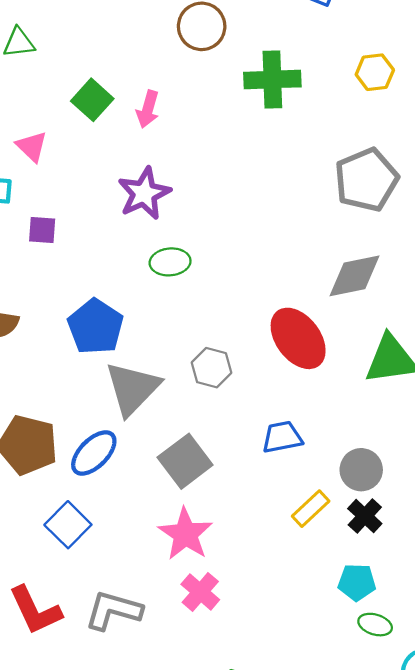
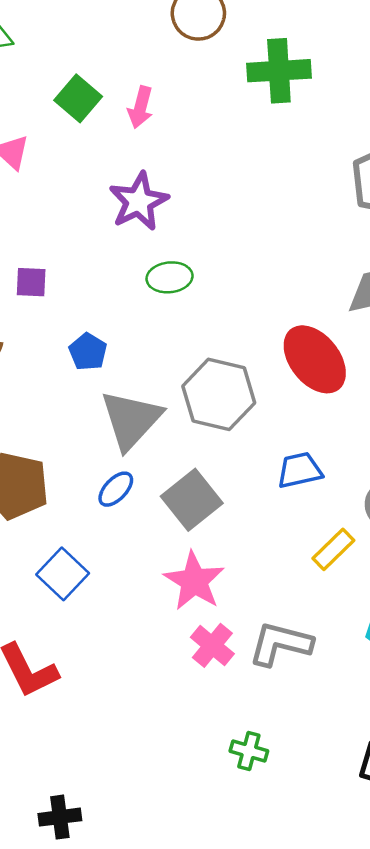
purple square: (42, 230) -> (31, 282), moved
blue pentagon: (95, 327) -> (88, 352), size x0.6
gray hexagon: (212, 368) -> (219, 394), size x1.6
blue ellipse: (94, 453) -> (116, 489), moved, size x0.7
gray L-shape: (113, 610) -> (280, 644), moved

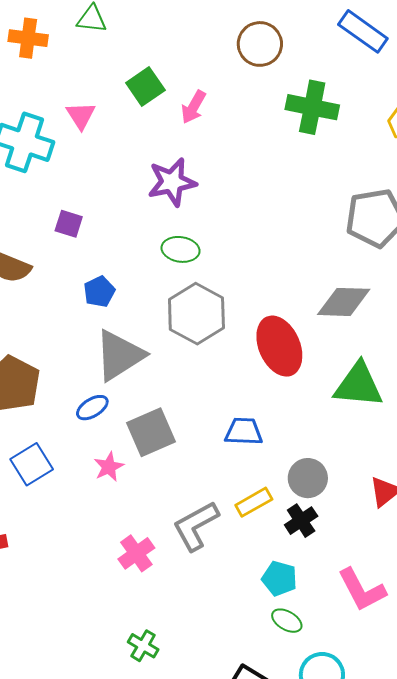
gray hexagon: (219, 394) -> (196, 314), moved
pink star: (194, 581) -> (109, 467), moved, size x0.6
gray L-shape: (280, 644) -> (196, 526), moved, turned -58

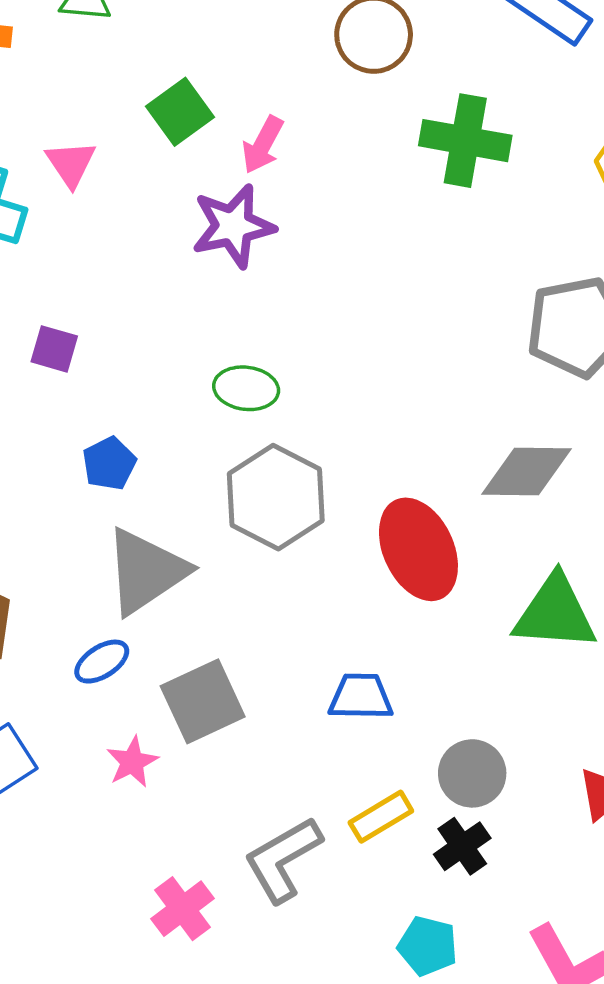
purple star: (172, 182) -> (233, 226), moved

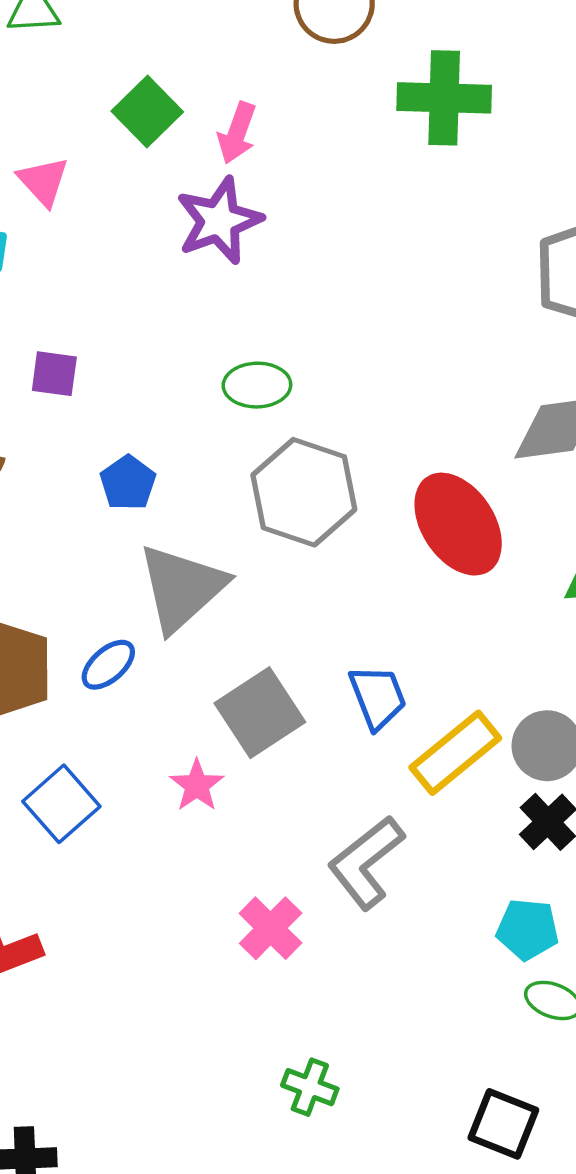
blue ellipse: (102, 662) -> (108, 665), moved
blue trapezoid: (361, 697) -> (378, 697), moved, turned 76
yellow rectangle: (381, 817) -> (455, 753), moved, size x1.4

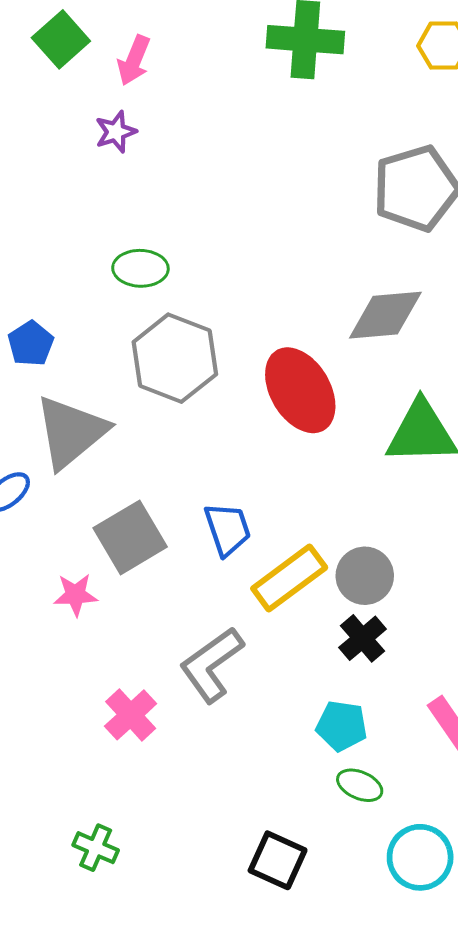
purple star: (219, 221) -> (116, 132), size x0.6
pink star: (197, 785) -> (76, 595), turned 30
green cross: (310, 1087) -> (96, 848), moved
black square: (503, 1124) -> (278, 860), moved

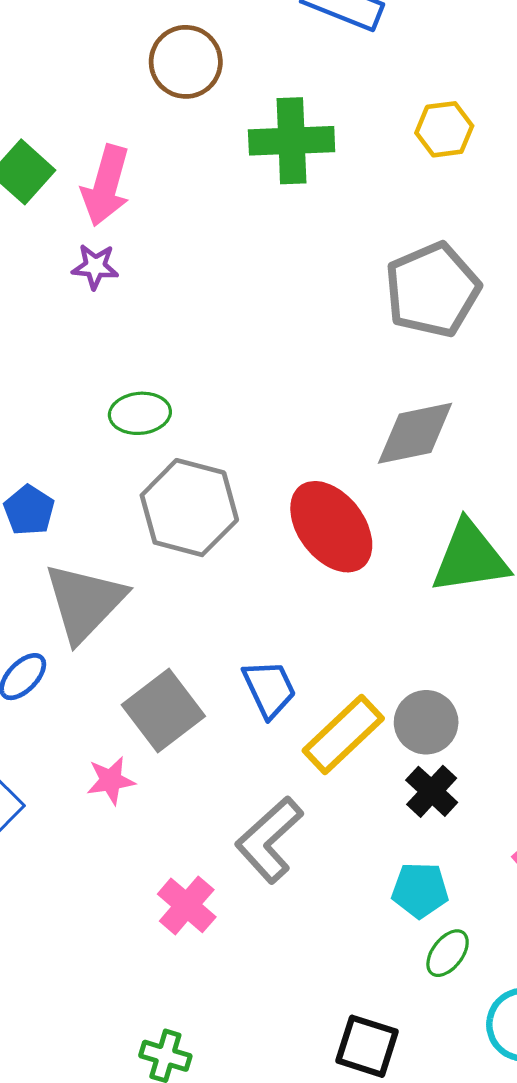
pink arrow: (134, 60) -> (106, 186), size x1.4
purple star: (116, 132) -> (95, 267), turned 30
green ellipse: (360, 785) -> (448, 953), turned -69

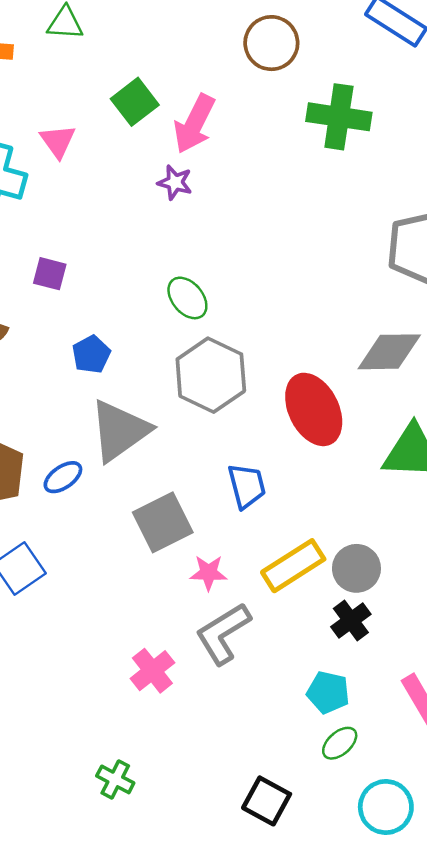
green ellipse: (140, 413) -> (187, 298), turned 45
blue trapezoid: (269, 689) -> (247, 486), moved
pink star: (111, 780) -> (208, 573), moved

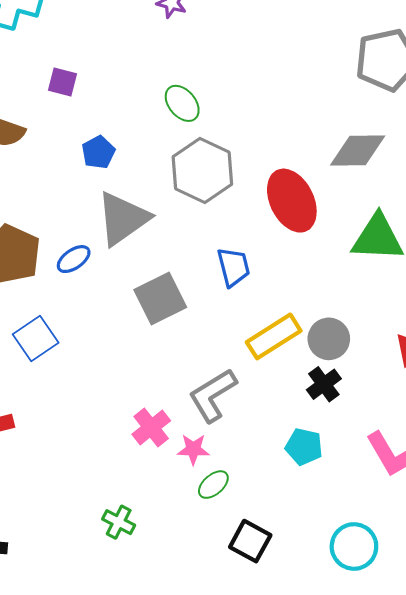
pink star: (208, 573) -> (193, 449), moved
green ellipse: (340, 743) -> (213, 485), moved

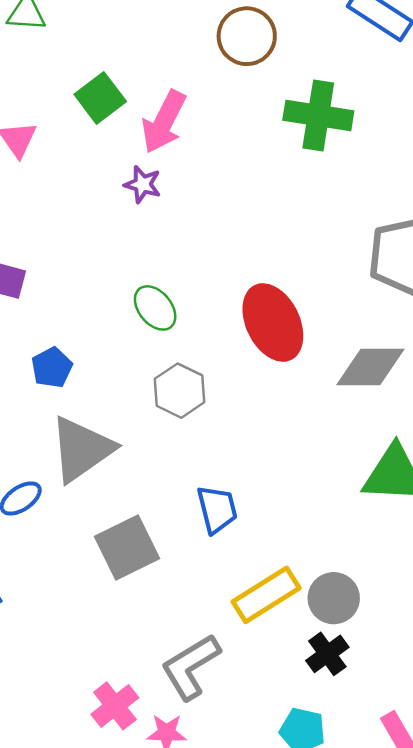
gray hexagon: (202, 171) -> (179, 391), size x0.7
red ellipse: (292, 201) -> (273, 323), moved

